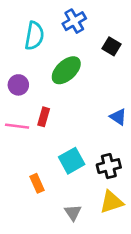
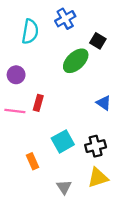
green ellipse: (66, 70) -> (76, 61), moved

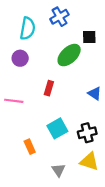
black square: (98, 41) -> (89, 37), turned -32
purple circle: (16, 75) -> (20, 58), moved
red rectangle: (38, 103) -> (49, 88), moved
yellow triangle: (98, 178) -> (89, 161), turned 36

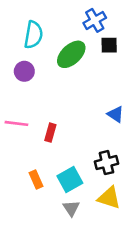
blue cross: (59, 17) -> (95, 20), moved
green ellipse: (69, 55) -> (71, 54), moved
red rectangle: (49, 88) -> (50, 133), moved
cyan square: (57, 128) -> (70, 180), moved

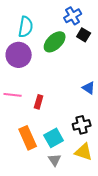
black square: (109, 45) -> (84, 35), turned 32
purple circle: (24, 71) -> (19, 55), size x1.6
orange rectangle: (36, 180) -> (28, 138), size x1.6

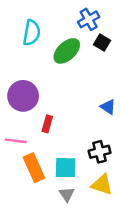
purple circle: (19, 55) -> (23, 96), moved
pink line: (13, 95) -> (16, 141), moved
cyan square: (54, 138) -> (66, 168), turned 30

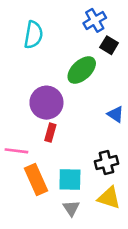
green ellipse: (67, 51) -> (82, 70), moved
purple circle: (23, 96) -> (46, 103), moved

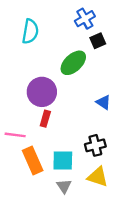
black square: (109, 45) -> (98, 41), turned 35

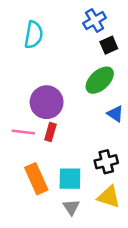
green ellipse: (73, 63) -> (100, 80), moved
pink line: (15, 135) -> (23, 132), moved

